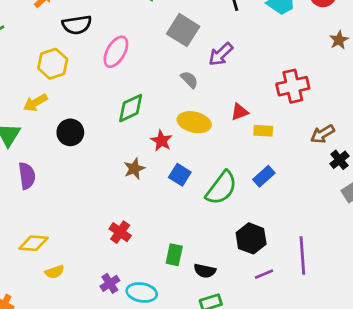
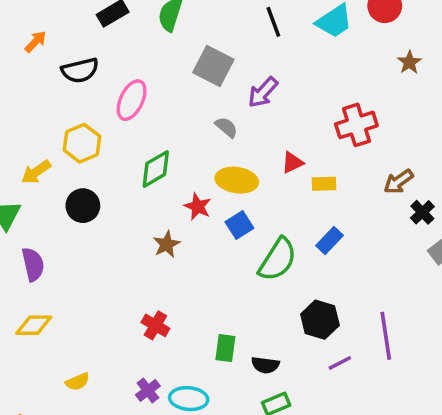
yellow hexagon: (53, 64) -> (82, 143), moved
blue square: (180, 175) -> (239, 225), moved, turned 30
yellow diamond: (33, 243) -> (34, 325), moved

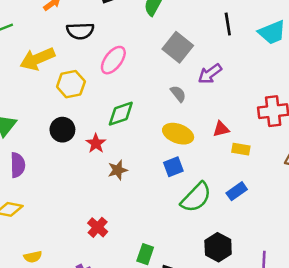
yellow arrow: (36, 172) -> (37, 59), moved, size x1.5
red star: (198, 207) -> (96, 143), moved

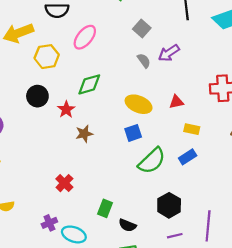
gray square: (178, 47) -> (142, 29), size x0.7
gray semicircle: (178, 94) -> (144, 61), moved
yellow rectangle: (241, 149) -> (192, 129), moved

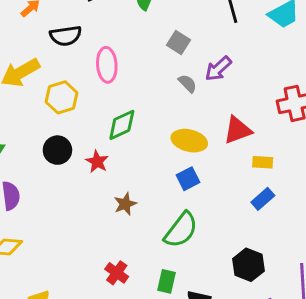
pink ellipse: (85, 37) -> (107, 65), turned -35
red triangle: (176, 102) -> (238, 130), size x1.5
brown star: (84, 134) -> (125, 204), moved
green semicircle: (152, 161) -> (181, 230), moved
red cross: (64, 183) -> (117, 273), moved

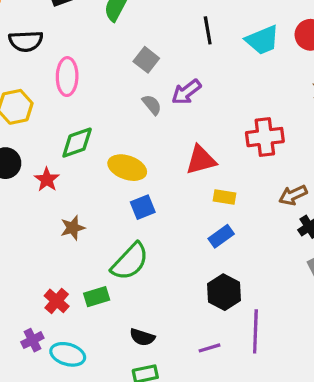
yellow ellipse: (189, 141) -> (127, 168), moved
black hexagon: (249, 265) -> (224, 292), moved
green rectangle: (167, 281) -> (97, 297), moved, turned 55

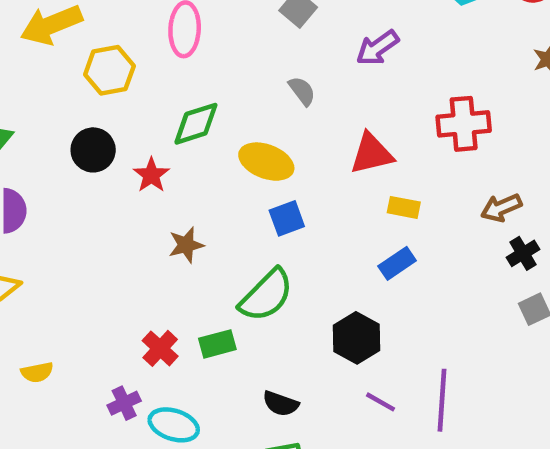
purple arrow: (186, 92) -> (377, 48), moved
gray semicircle: (152, 105) -> (302, 91), moved
black hexagon: (224, 292) -> (356, 338), moved
purple line: (210, 348) -> (381, 402), moved, turned 45

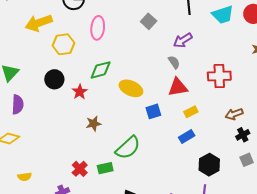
gray semicircle: (302, 91) -> (174, 62), moved
yellow rectangle: (404, 207) -> (191, 112), turned -40
blue square: (287, 218) -> (153, 111), moved
black hexagon: (356, 338) -> (209, 165), moved

